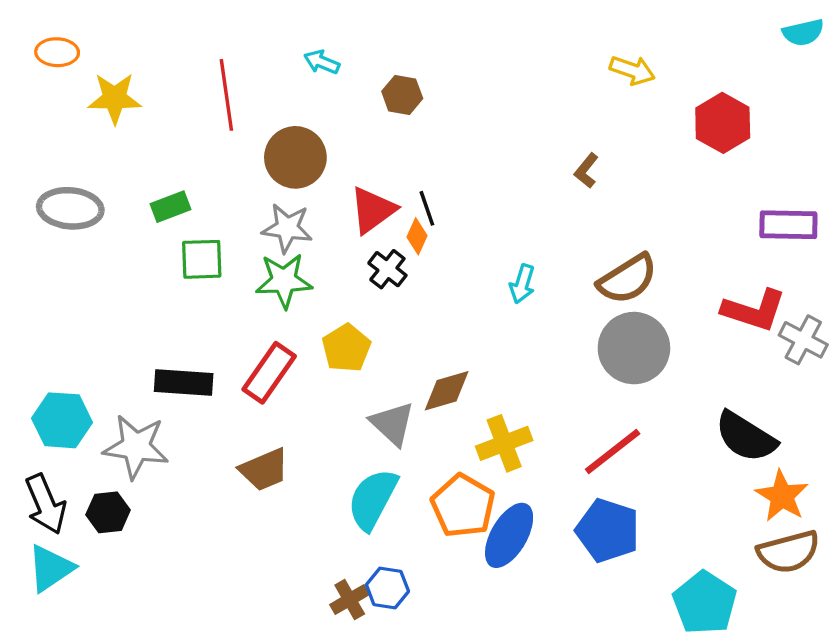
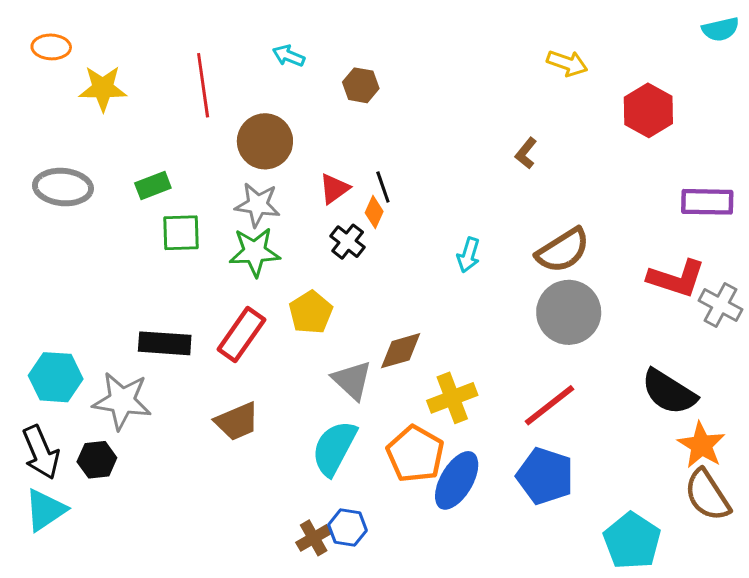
red triangle: (373, 210) -> (334, 189), size x0.7
brown semicircle: (788, 552) -> (707, 495), turned 72

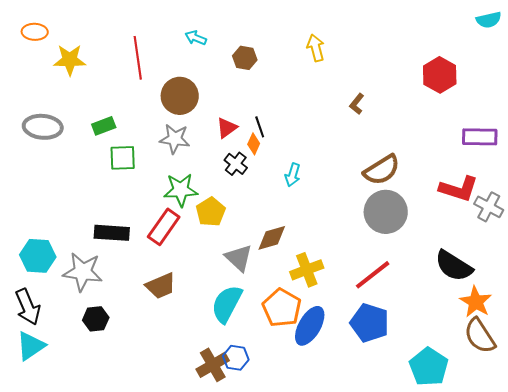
yellow arrow: (567, 63) -> (316, 48), moved, turned -124
green star: (255, 252) -> (181, 190), moved
cyan arrow: (468, 255) -> (293, 175), moved
black hexagon: (97, 460) -> (96, 319), moved
brown cross: (314, 538) -> (213, 365), size x1.4

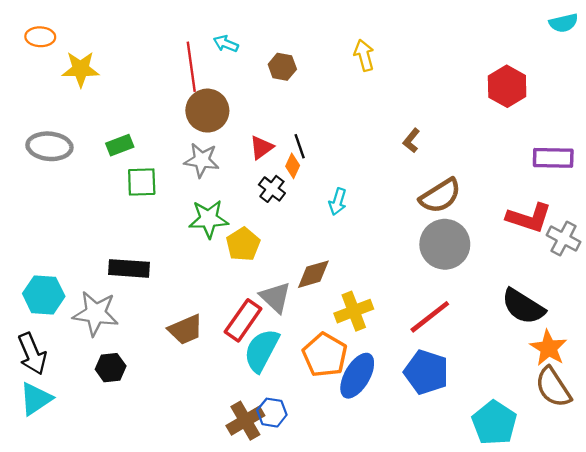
red line: (138, 58) -> (191, 67), moved
brown L-shape: (357, 104) -> (411, 141), moved
red rectangle: (164, 227) -> (243, 320), moved

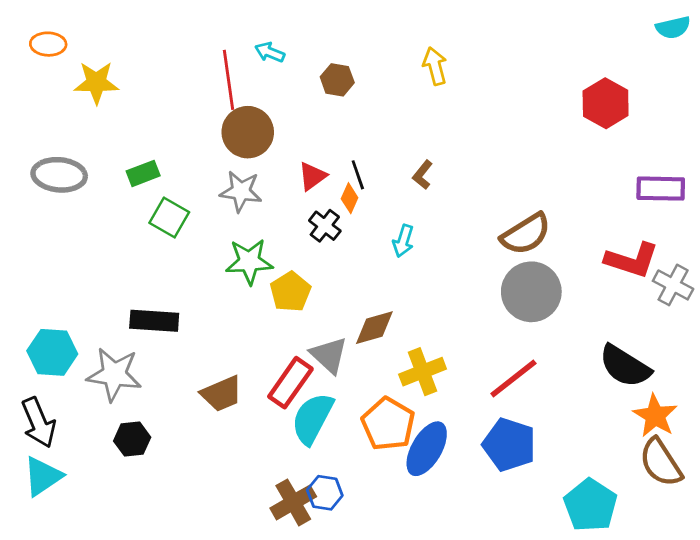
brown L-shape: (411, 141) -> (423, 175), moved
green square: (142, 182) -> (169, 217), turned 32

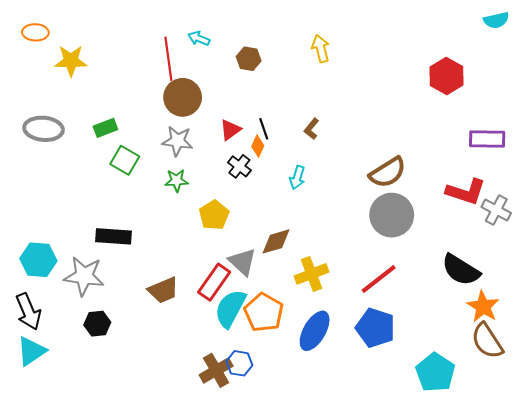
green star: (249, 262) -> (176, 181), moved, size x0.7
orange pentagon: (388, 424) -> (264, 313), moved

